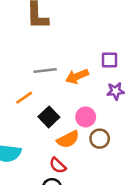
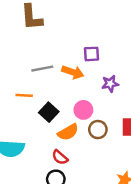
purple square: (110, 60) -> (92, 54), moved
orange arrow: (77, 76) -> (73, 72), turned -135
orange line: (24, 98) -> (24, 95), turned 42

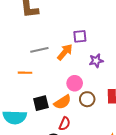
orange arrow: (73, 72) -> (65, 52), turned -66
black square: (49, 112) -> (41, 103), moved, turned 35
red semicircle: (60, 157) -> (65, 124), moved, turned -104

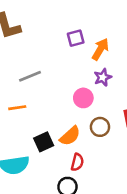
purple square: (80, 36) -> (76, 38), moved
orange arrow: (65, 52) -> (100, 49), moved
pink circle: (75, 83) -> (83, 98), moved

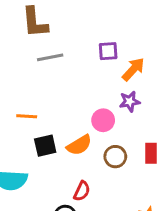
gray line: (30, 76) -> (50, 57), moved
orange semicircle: (70, 136) -> (79, 145), moved
black square: (44, 142) -> (45, 146), moved

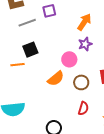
purple square: (108, 51) -> (49, 11), moved
black square: (45, 146) -> (30, 50), moved
red semicircle: (82, 191) -> (83, 108), moved

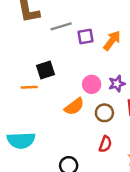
purple square: (49, 11) -> (85, 36), moved
gray line: (27, 23) -> (61, 26), moved
purple star: (85, 44) -> (117, 84), moved

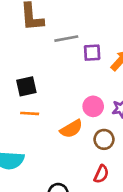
black square: (46, 70) -> (26, 86), moved
orange line: (29, 87) -> (30, 113), moved

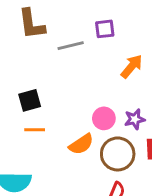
purple square: (92, 53) -> (105, 29), moved
brown circle: (104, 139) -> (118, 154), size x1.5

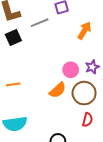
black square: (30, 100) -> (13, 38), moved
orange line: (35, 130) -> (13, 84), moved

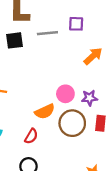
red semicircle: (87, 120) -> (31, 136), moved

